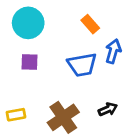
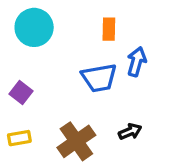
orange rectangle: (90, 24) -> (109, 29), turned 42
purple square: (30, 62) -> (21, 93), moved, turned 36

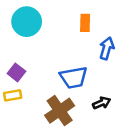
blue trapezoid: (99, 78) -> (74, 78), moved
yellow rectangle: (19, 138) -> (13, 95), moved

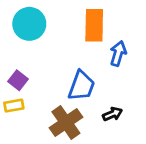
orange rectangle: (85, 23) -> (94, 25), size x1.6
blue trapezoid: (74, 78) -> (81, 86), turned -60

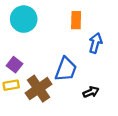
orange rectangle: (94, 25) -> (76, 20), size x0.7
brown cross: (66, 123) -> (38, 89), moved

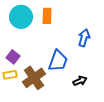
orange rectangle: (76, 20) -> (47, 16), moved

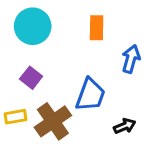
orange rectangle: (47, 16) -> (97, 28), moved
purple square: (13, 57) -> (31, 78), moved

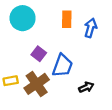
blue arrow: (131, 59) -> (91, 28), moved
purple square: (31, 78) -> (39, 54), moved

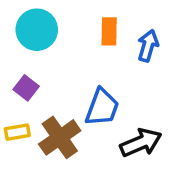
purple square: (39, 54) -> (26, 88), moved
black arrow: (86, 87) -> (141, 143), size x1.6

